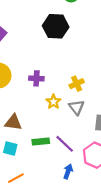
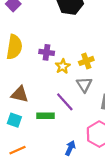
yellow star: (53, 102) -> (63, 66), moved
purple line: (65, 144) -> (65, 102), moved

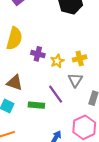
purple cross: (47, 52) -> (38, 54), moved

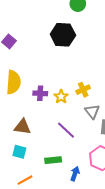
gray triangle: (75, 80) -> (92, 112), moved
green rectangle: (36, 105) -> (53, 160), moved

